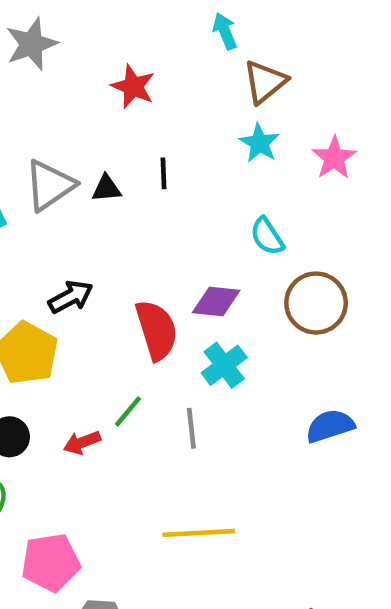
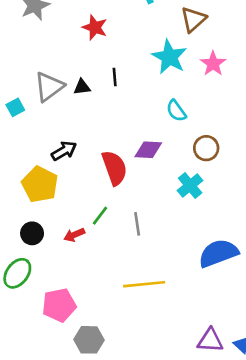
brown triangle: (265, 82) -> (193, 19), moved
cyan star: (259, 143) -> (169, 57), size x1.5
brown circle: (316, 303) -> (206, 148), size x0.7
cyan cross: (224, 365) -> (190, 185), moved
blue semicircle: (330, 426) -> (218, 253), moved, size x1.4

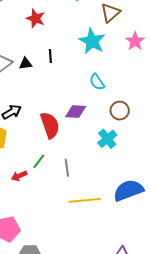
pink star: (213, 64) -> (135, 41), moved
yellow line: (144, 284) -> (85, 200), moved

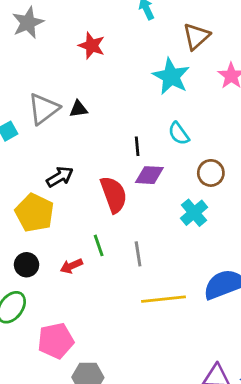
black line: (50, 56) -> (137, 146), moved
green line: (39, 161) -> (99, 245), turned -56

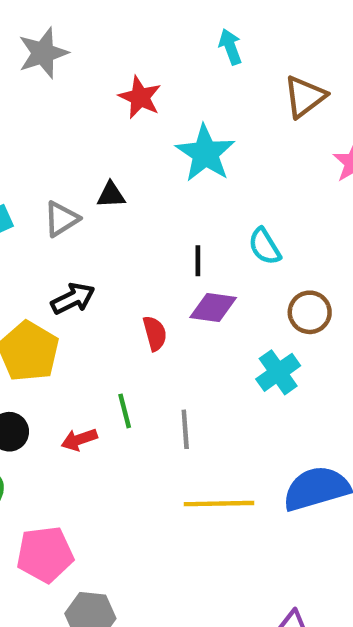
cyan star: (171, 76) -> (205, 153), moved
gray triangle: (43, 109) -> (61, 219), moved, size x0.7
red semicircle: (114, 195) -> (155, 333), size x0.6

